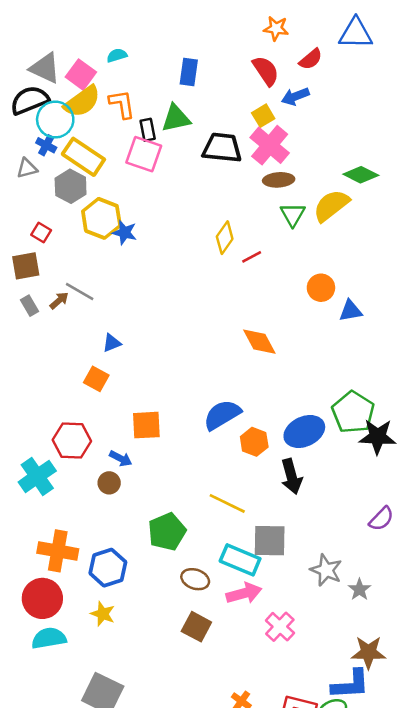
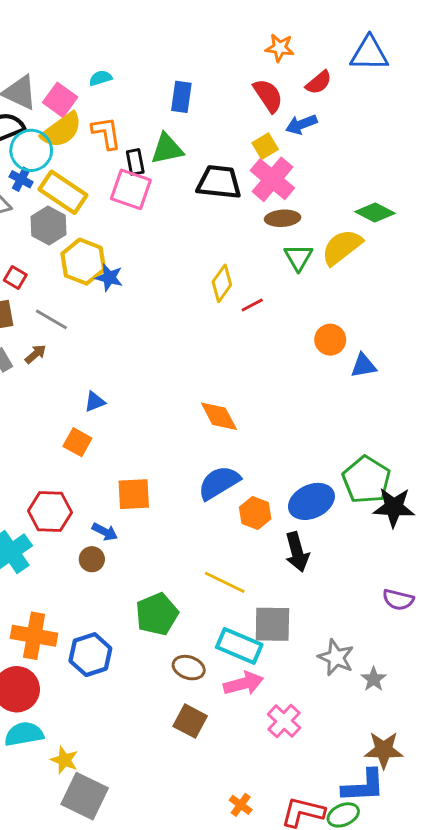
gray line: (80, 292) -> (51, 319), moved
orange diamond: (259, 342) -> (219, 416), moved
purple semicircle: (381, 519) -> (398, 600), turned 60
yellow star: (103, 614) -> (64, 760), moved

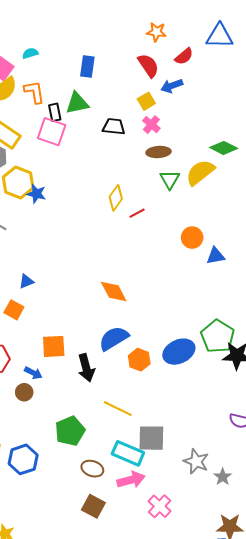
pink cross: (272, 179) -> (151, 125), size x0.6
black trapezoid: (219, 182) -> (114, 127), size x0.7
black arrow: (297, 552) -> (86, 368), moved

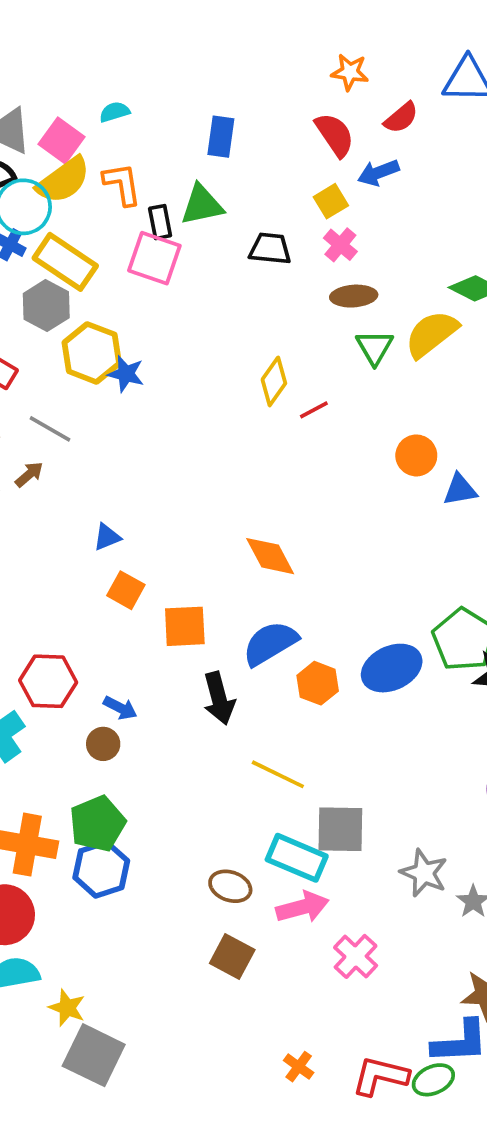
orange square: (14, 310) -> (126, 590), moved
orange square: (54, 346) -> (185, 626), moved
green pentagon: (70, 431) -> (97, 824), moved

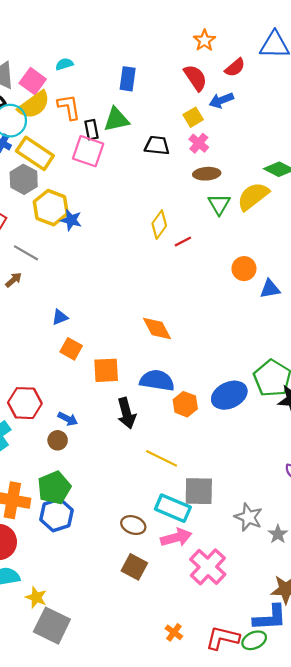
orange star: (350, 72) -> (204, 40), turned 30
blue semicircle: (270, 643) -> (157, 380), turned 40
pink cross: (356, 956) -> (208, 567), size x1.4

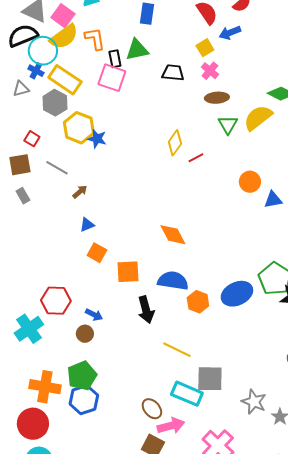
brown arrow: (14, 280) -> (80, 192), moved
brown ellipse: (133, 525) -> (152, 409), turned 30
pink arrow: (176, 537) -> (171, 426), moved

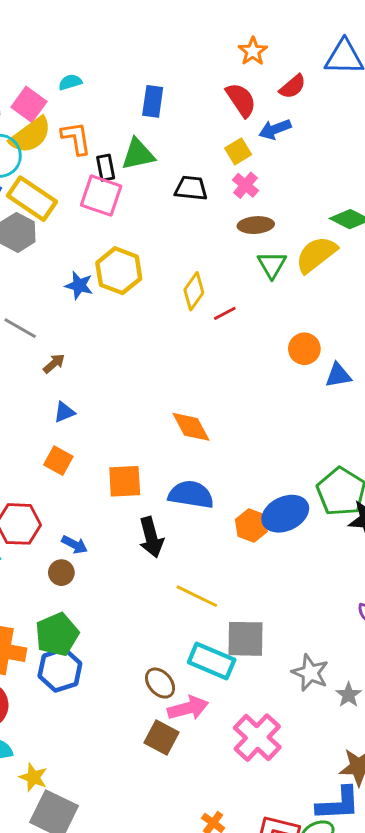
yellow hexagon: (79, 128) -> (119, 271), moved
orange square: (97, 253) -> (58, 461), moved
orange hexagon: (198, 302) -> (251, 525), moved

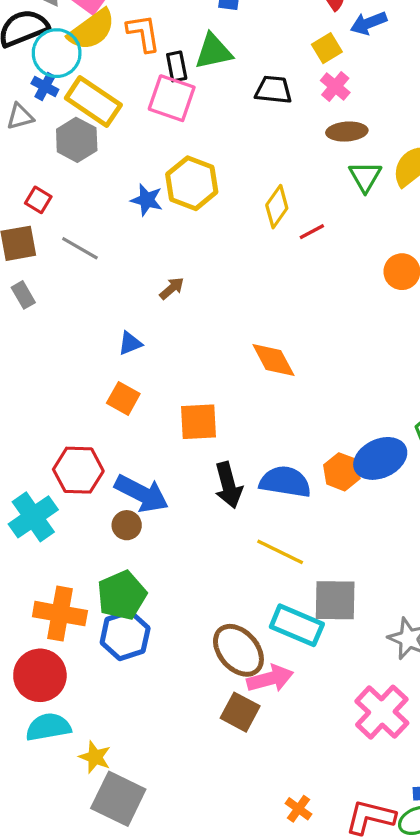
brown arrow: (54, 363) -> (172, 288), moved
blue semicircle: (191, 495) -> (285, 482), moved
blue arrow: (75, 545) -> (142, 493), size x1.8
brown ellipse: (160, 683) -> (238, 650), size x1.5
pink cross: (257, 738) -> (382, 712), moved

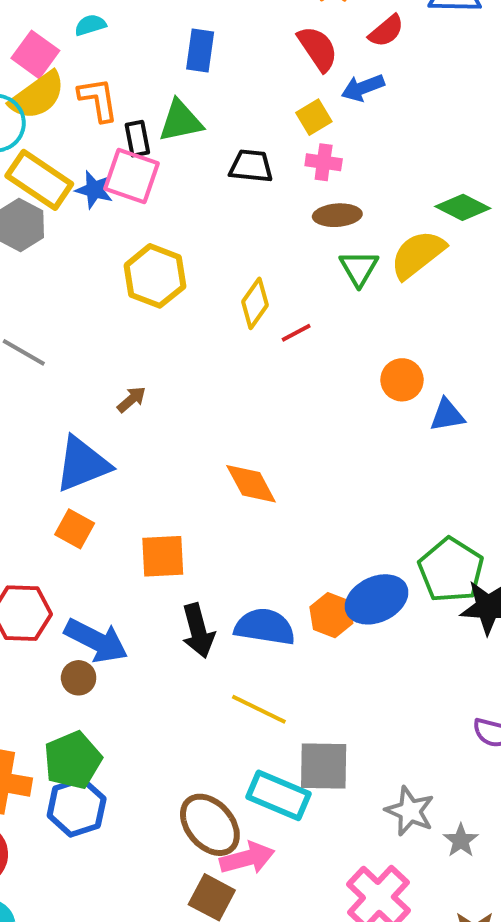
pink cross: (335, 86) -> (324, 162), turned -32
blue star: (147, 200) -> (94, 190), moved
blue triangle: (130, 343) -> (82, 464), size x2.0

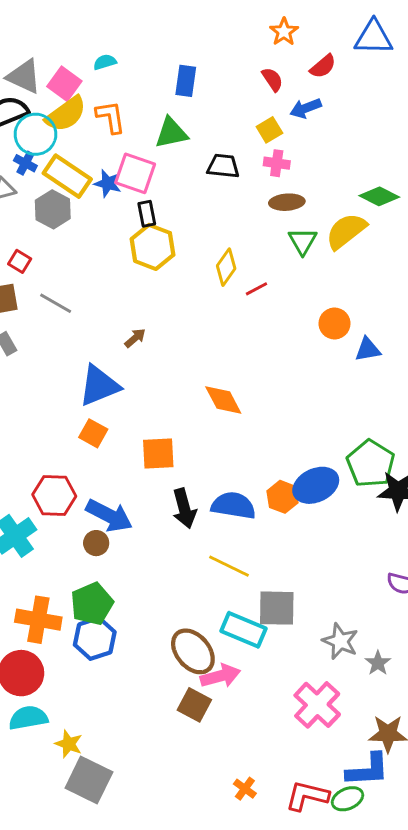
red semicircle: (318, 49) -> (272, 79), size x0.7
black rectangle: (137, 139) -> (147, 214), moved

